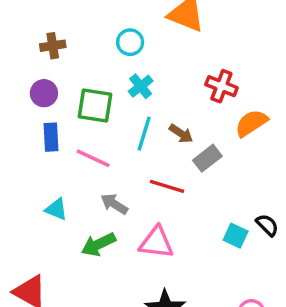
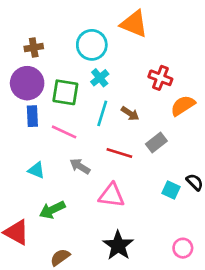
cyan circle: (130, 42) -> (92, 45), size x1.5
purple circle: (44, 93) -> (27, 83), size x1.6
gray rectangle: (207, 158) -> (156, 143), moved
green arrow: (98, 244) -> (52, 210), moved

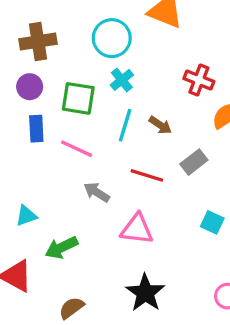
brown cross: (34, 48) -> (38, 41), size x1.5
purple circle: (27, 83) -> (30, 87), size x0.6
cyan triangle: (36, 170) -> (26, 216), moved, turned -42

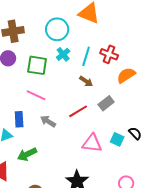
cyan line: (125, 125) -> (86, 56), moved
blue rectangle: (36, 129) -> (19, 119), moved
red line: (147, 175) -> (78, 111), turned -48
pink triangle: (137, 229) -> (92, 143), moved

